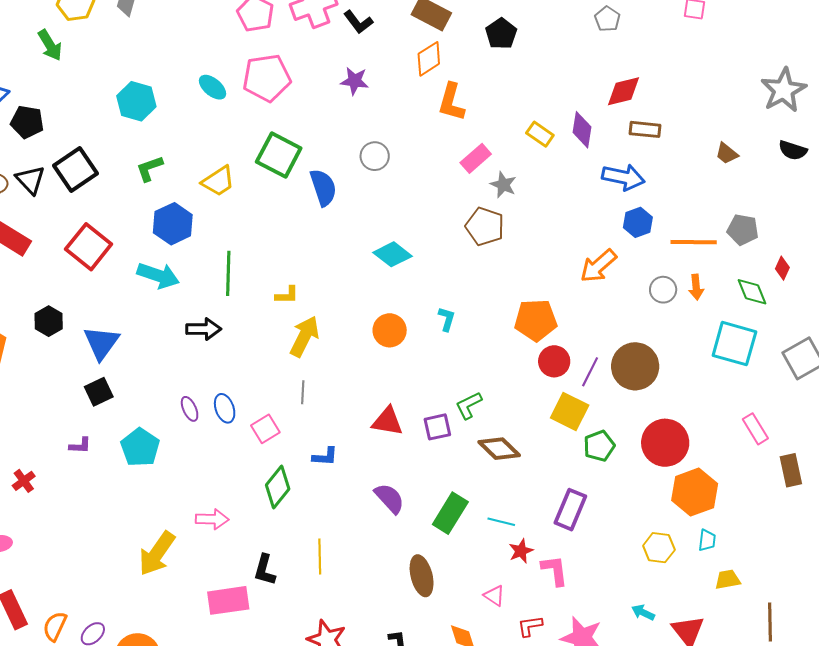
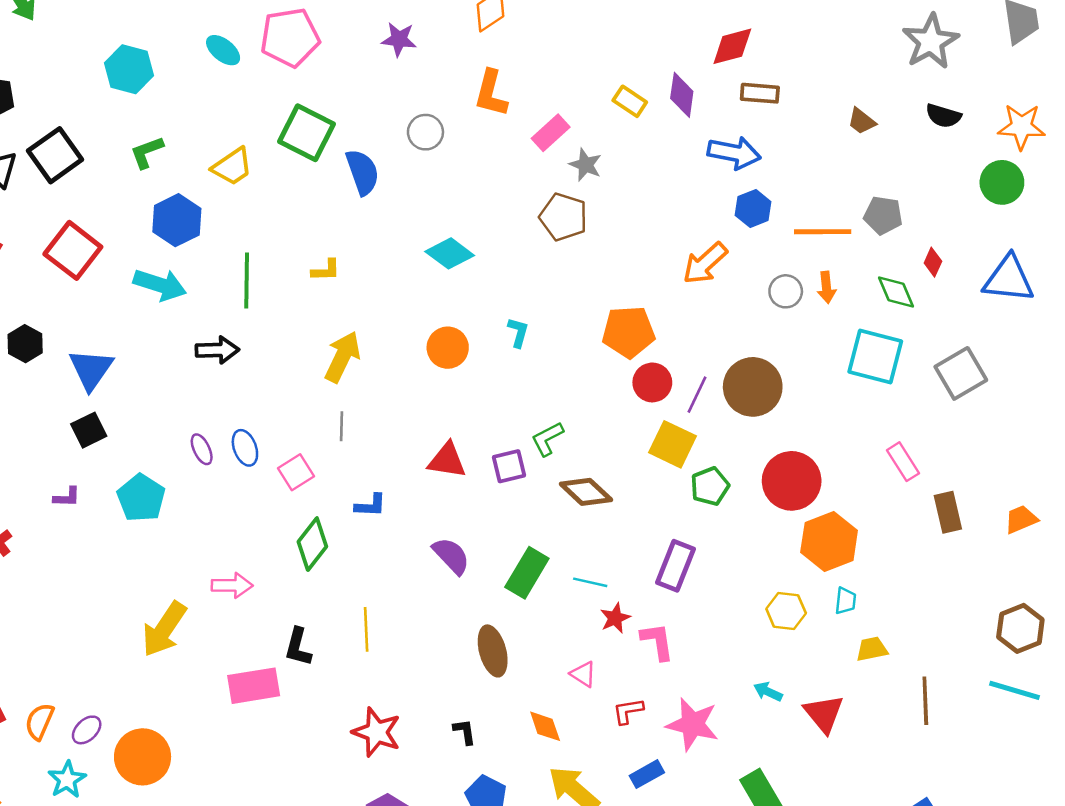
orange L-shape: (451, 102) -> (491, 93), moved
yellow L-shape: (287, 295) -> (326, 270), moved

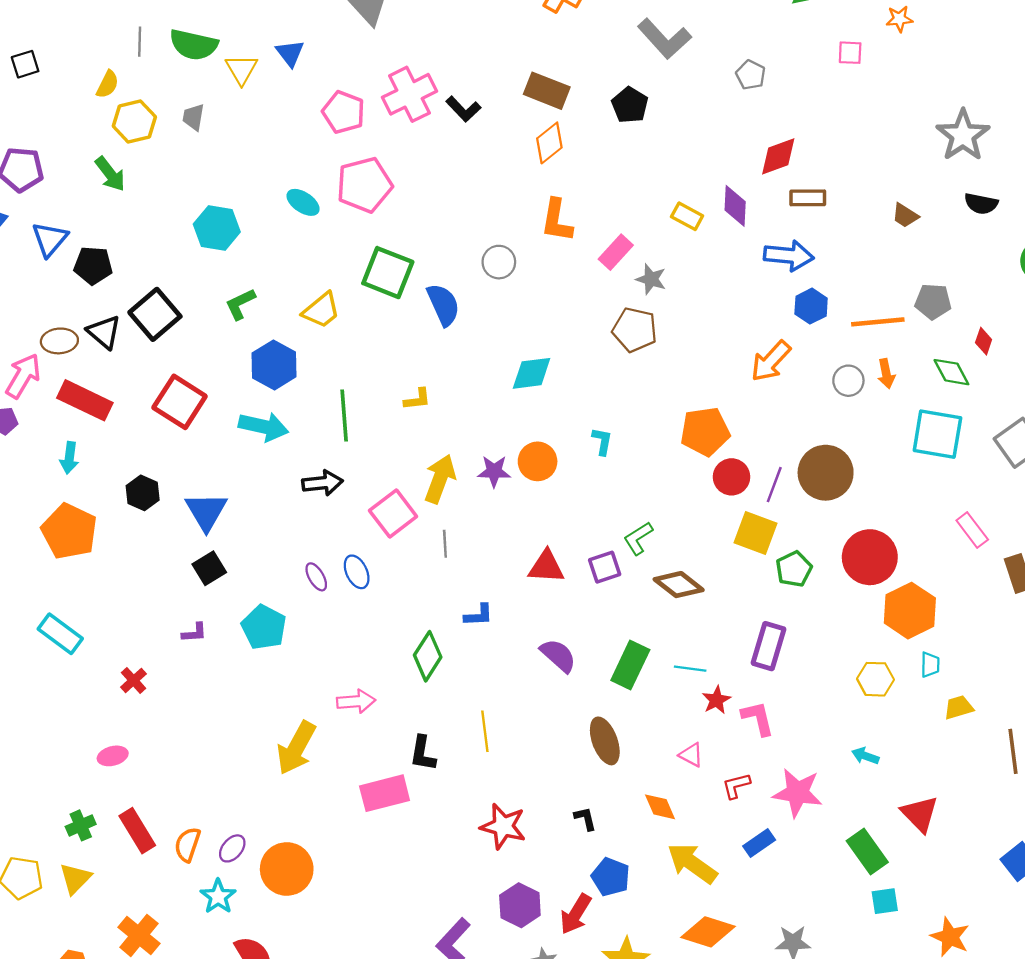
purple star: (399, 39) -> (494, 471), moved
cyan diamond: (450, 253) -> (532, 373), turned -39
pink square: (296, 472) -> (393, 514), moved, size x1.4
red triangle: (824, 714) -> (920, 814), moved

